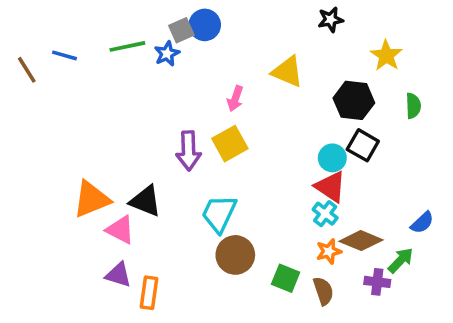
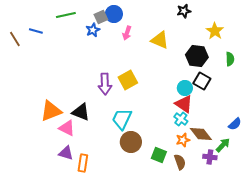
green line: (127, 46) -> (66, 15), moved
pink arrow: (235, 99) -> (127, 33), moved
brown diamond: (361, 241) -> (201, 134), turned 30

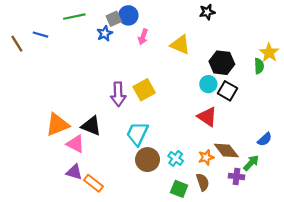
yellow star: (215, 31) -> (269, 53), moved
cyan circle: (185, 88) -> (208, 84), moved
cyan cross: (181, 119) -> (176, 158), moved
green square: (159, 155) -> (179, 189), moved
orange rectangle: (83, 163) -> (93, 183), turned -60

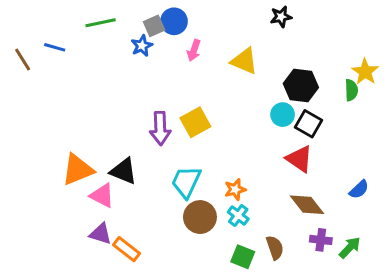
red triangle: (207, 117) -> (299, 159), moved
orange star: (206, 157) -> (235, 189), moved
green arrow: (251, 163) -> (350, 248), moved

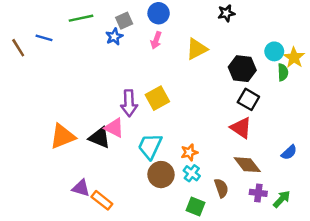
blue circle: (174, 21) -> (159, 13), moved
yellow triangle: (244, 61) -> (197, 49), turned -50
cyan circle: (283, 115) -> (274, 51), moved
pink triangle: (102, 196) -> (114, 128), moved
brown semicircle: (275, 248) -> (221, 188), moved

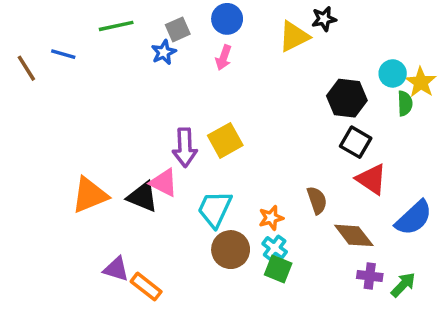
yellow triangle: (197, 49) -> (294, 36), moved
red triangle: (241, 128) -> (371, 179), moved
blue semicircle: (289, 152) -> (414, 218), size x1.6
brown semicircle: (221, 188) -> (317, 200), moved
green square: (195, 207) -> (278, 269), moved

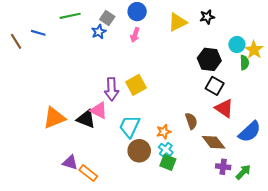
black star: (324, 19) -> (207, 17), moved
gray square: (178, 29) -> (107, 18), turned -32

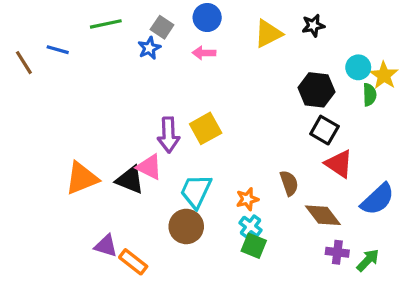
pink arrow: (135, 35) -> (204, 53), turned 72
brown circle: (139, 151) -> (186, 226), moved

